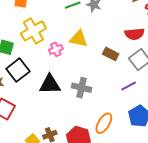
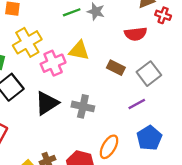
red semicircle: (135, 34) -> (136, 34), moved
pink cross: (56, 49) -> (53, 63), size x1.5
black triangle: (50, 84) -> (47, 103), turned -30

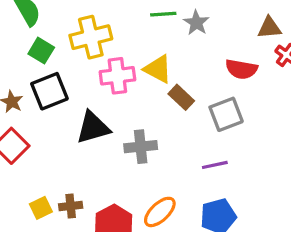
brown rectangle: (116, 68) -> (181, 97), moved
gray square: (149, 74) -> (226, 114), moved
gray cross: (83, 106) -> (141, 147), turned -35

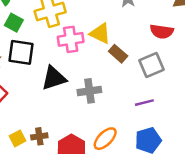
black square: (49, 91) -> (21, 52), turned 32

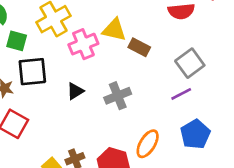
gray square: (152, 65) -> (190, 63), moved
black triangle: (54, 78) -> (75, 91), size x0.6

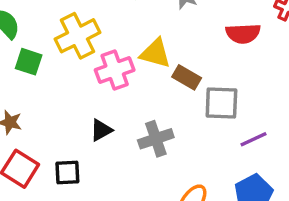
gray square: (190, 63) -> (221, 103), moved, turned 36
black square: (32, 72) -> (67, 173), moved, size x0.7
purple line: (181, 94) -> (254, 139), moved

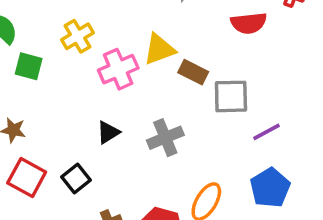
yellow cross: (77, 36) -> (77, 36), size x0.7
yellow triangle: (155, 53) -> (159, 49), turned -32
black square: (67, 173) -> (76, 178), turned -32

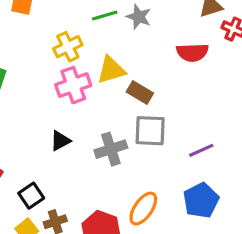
yellow cross: (77, 36) -> (68, 47), moved
gray square: (231, 96) -> (150, 131), moved
black square: (76, 178) -> (31, 196), moved

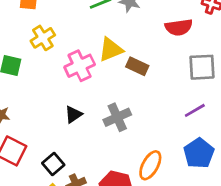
yellow cross: (68, 47) -> (43, 38), moved
gray square: (150, 131) -> (202, 67), moved

